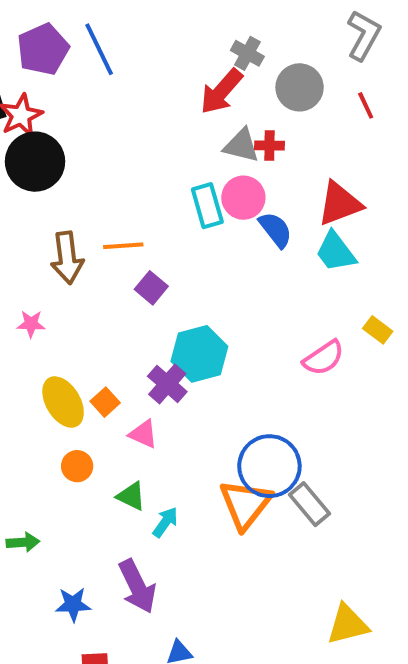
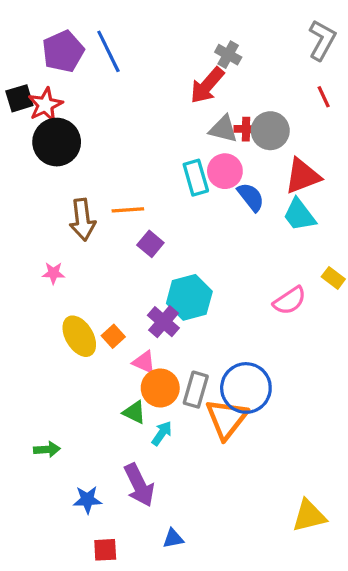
gray circle: (300, 87) -> (270, 131), moved
orange circle: (77, 466) -> (160, 388), moved, size x1.5
gray rectangle: (310, 504) -> (196, 390), moved, turned 56

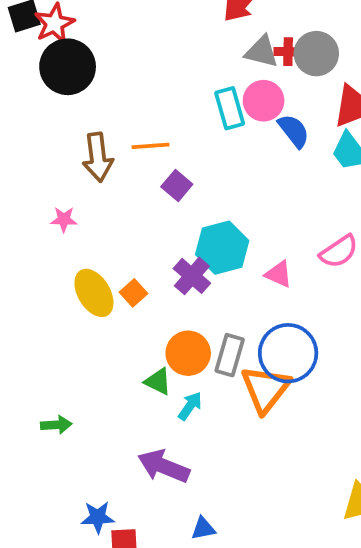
pink triangle: (144, 362) -> (279, 274), moved
purple arrow: (139, 485) -> (164, 466), turned 138
blue star: (87, 500) -> (98, 517), moved

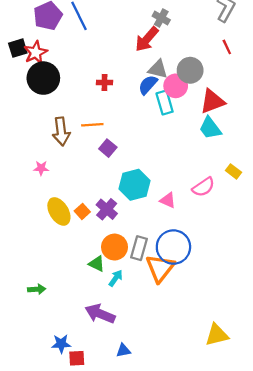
red cross: (288, 52) -> (104, 83), moved
pink circle: (264, 101) -> (176, 86), moved
cyan rectangle: (230, 108) -> (165, 103), moved
blue semicircle: (294, 131) -> (148, 85), moved, turned -100
purple cross: (192, 276) -> (107, 209), moved

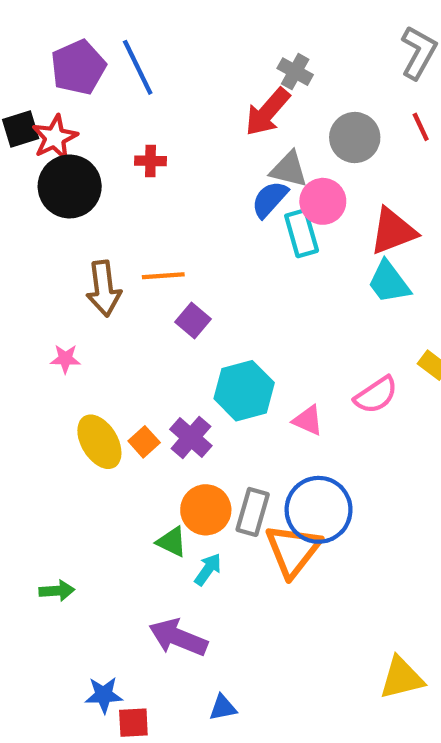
gray circle: (190, 70) -> (355, 138), moved
red cross: (104, 83) -> (150, 161), moved

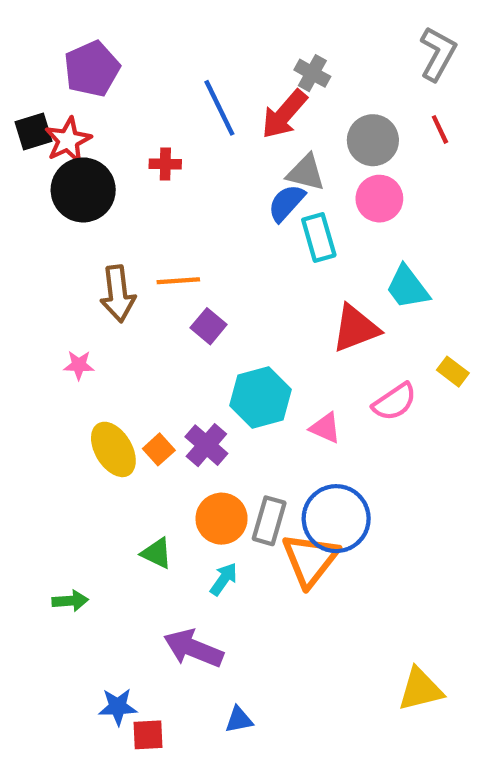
blue line: (138, 67) -> (219, 108), moved
pink circle: (323, 201) -> (379, 199), moved
red triangle: (393, 231) -> (356, 328), moved
green triangle: (172, 542) -> (157, 553), moved

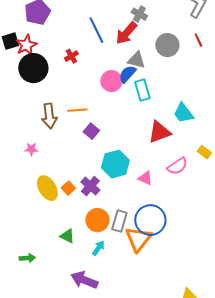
red cross: (165, 164) -> (71, 56), turned -32
pink circle: (379, 199) -> (111, 81), moved

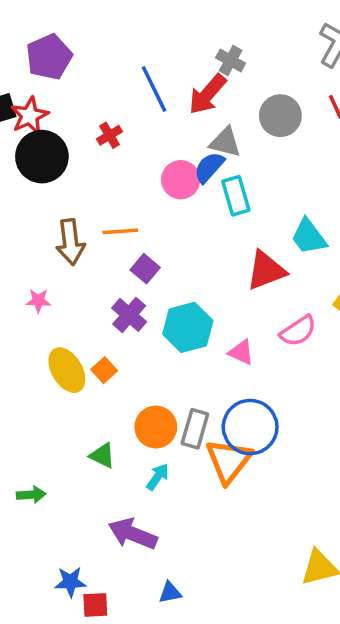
purple cross: (90, 186) -> (129, 315), moved

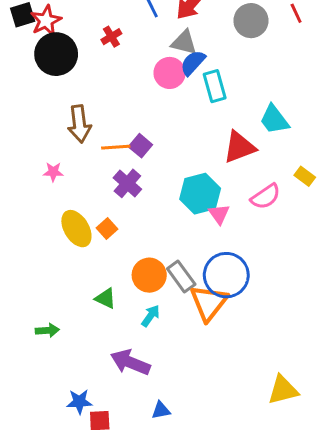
gray triangle: (225, 142) -> (184, 42), moved
orange line: (120, 231) -> (116, 147), moved
cyan hexagon: (188, 327) -> (200, 194), moved
pink triangle: (241, 352) -> (219, 214), turned 30
gray rectangle: (195, 429) -> (181, 277), turned -52

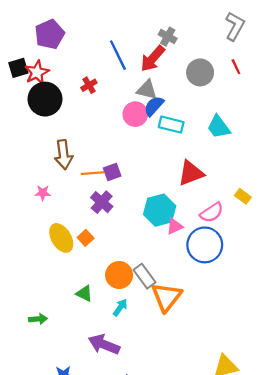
cyan rectangle: (215, 86) -> (171, 125), turned -60
cyan trapezoid: (274, 119) -> (219, 127), moved
purple square: (140, 146) -> (112, 172), turned 30
pink triangle: (219, 214) -> (175, 226), turned 42
blue circle: (226, 275) -> (205, 245), moved

